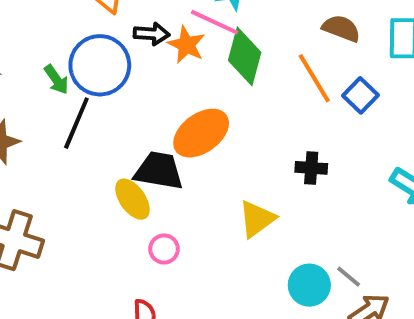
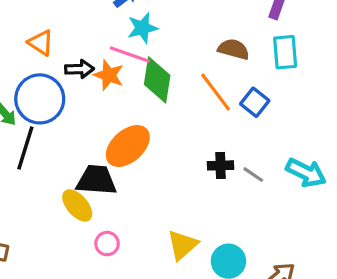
yellow triangle: (257, 219) -> (182, 245), moved
gray line: (349, 277) -> (253, 175), moved

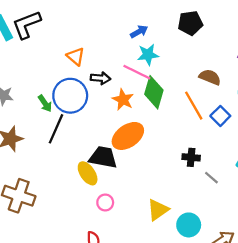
orange star: (109, 75) -> (123, 100), moved
gray line: (253, 175) -> (211, 178), moved

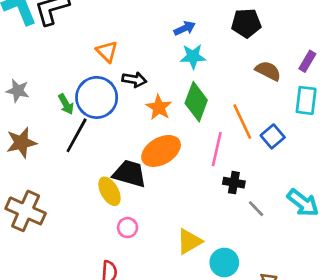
pink line: (137, 72) -> (217, 149), moved, turned 72
brown semicircle: (210, 77) -> (268, 71), moved

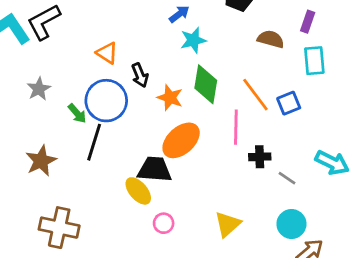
black arrow: (134, 80) -> (140, 75), turned 70
gray star: (18, 91) -> (39, 89), moved, turned -30
blue square: (273, 136) -> (289, 103), turned 30
cyan circle: (224, 263) -> (291, 224), moved

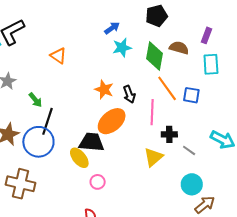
black arrow: (140, 75) -> (129, 94), moved
green diamond: (206, 84) -> (154, 56), moved
blue circle: (106, 101) -> (38, 142), moved
blue square: (289, 103) -> (191, 95), turned 30
yellow triangle: (228, 224) -> (153, 157), moved

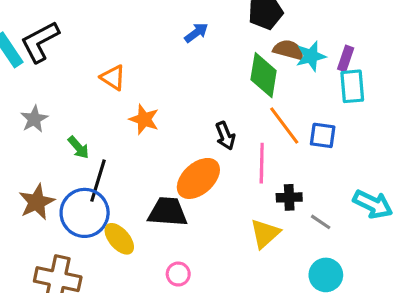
purple rectangle: (206, 35) -> (346, 59), moved
cyan star: (122, 48) -> (311, 56), moved
brown semicircle: (179, 48) -> (289, 50), moved
orange star: (104, 89) -> (144, 119), moved
yellow ellipse: (79, 158) -> (119, 239), moved

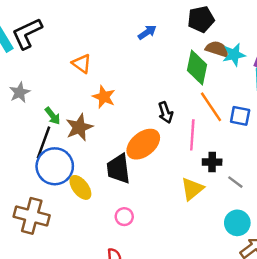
black line: (98, 181) -> (43, 142), moved
brown star: (37, 202) -> (79, 127), moved
black trapezoid: (168, 212) -> (118, 169), turned -104

